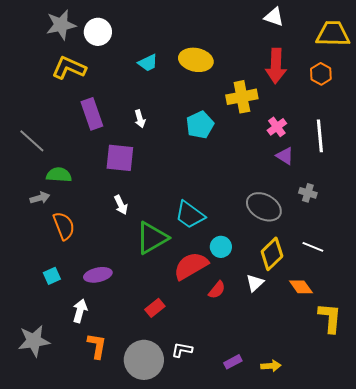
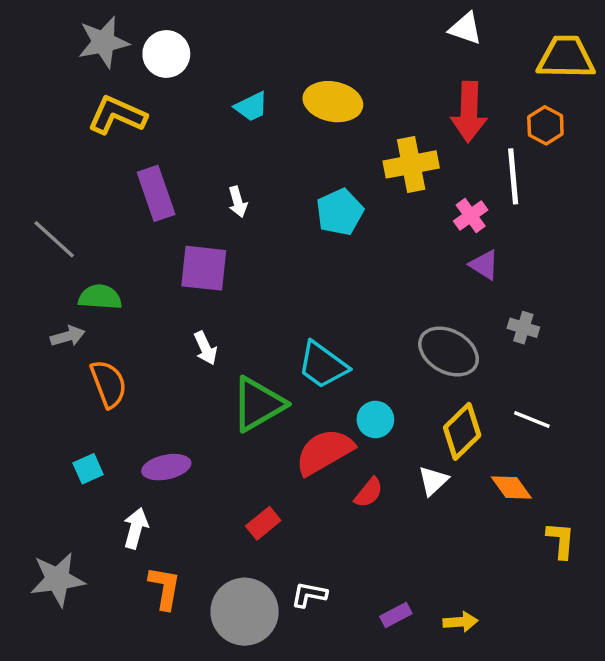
white line: (320, 136) -> (513, 176), moved
yellow L-shape: (330, 318) -> (561, 540), size x0.7

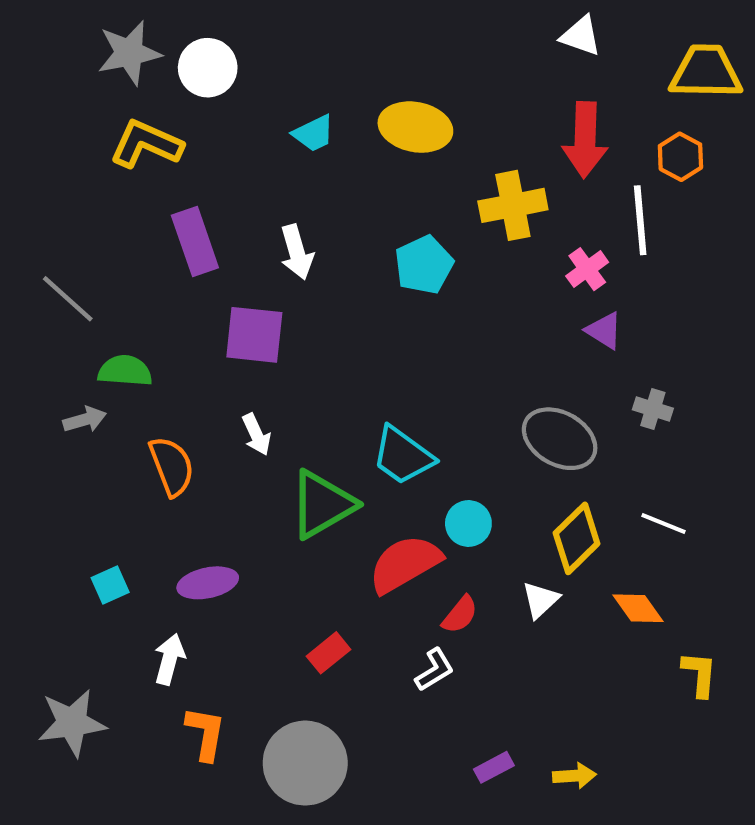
white arrow: (238, 202) -> (297, 252), size x1.4
orange semicircle: (109, 384) -> (172, 466), moved
white L-shape: (309, 595) -> (435, 670), moved, turned 138

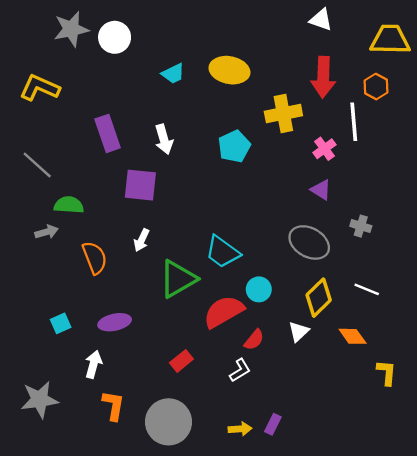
yellow L-shape: (146, 144) -> (40, 88), moved
purple triangle: (604, 331) -> (321, 190), moved
white arrow: (256, 434) -> (142, 240), turned 50
purple rectangle: (494, 767) -> (273, 424), turned -36
yellow arrow: (574, 776) -> (240, 429), moved

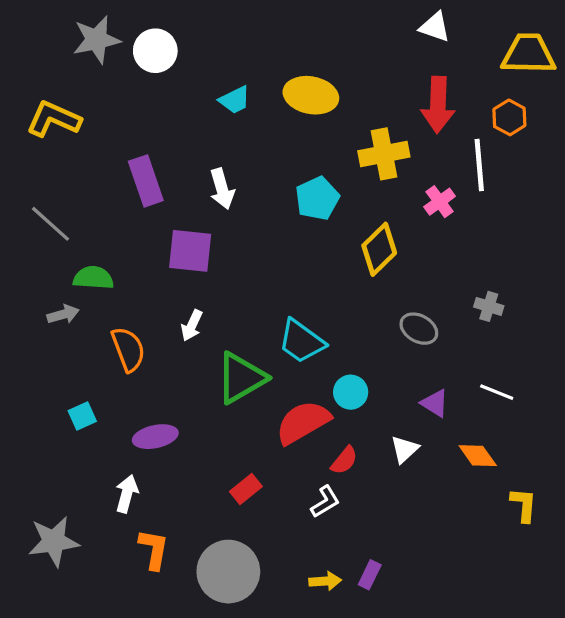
purple triangle: (321, 190) -> (435, 403), moved
gray ellipse: (309, 242) -> (419, 329), size x0.7
yellow diamond: (319, 298) -> (379, 249), moved
cyan square: (61, 323) -> (82, 416), moved

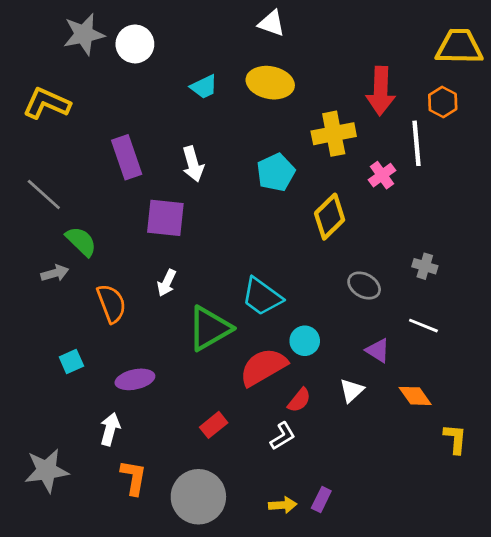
white triangle: (435, 27) -> (272, 23), moved
green semicircle: (93, 278) -> (81, 241), turned 40
white line: (497, 392) -> (423, 326), moved

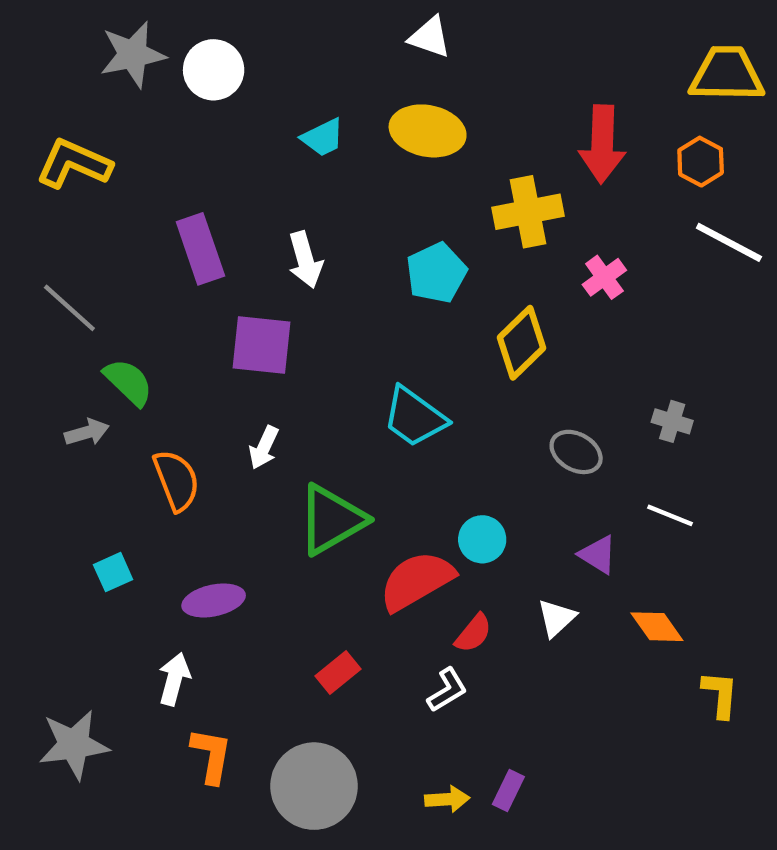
white line: (417, 143) -> (729, 242), moved, turned -57
cyan trapezoid: (262, 297) -> (414, 417), moved

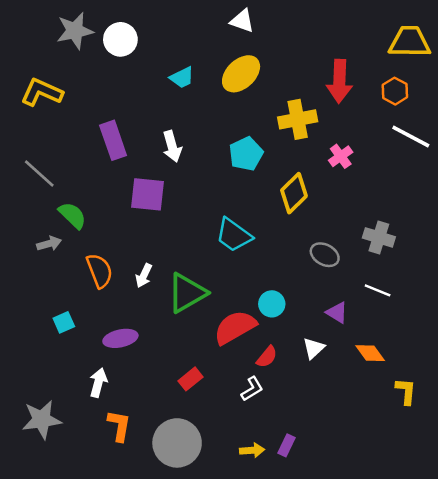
yellow ellipse: (428, 131) -> (241, 74), turned -54
gray cross: (672, 421) -> (379, 237), size x1.4
white arrow: (264, 448) -> (144, 276), moved

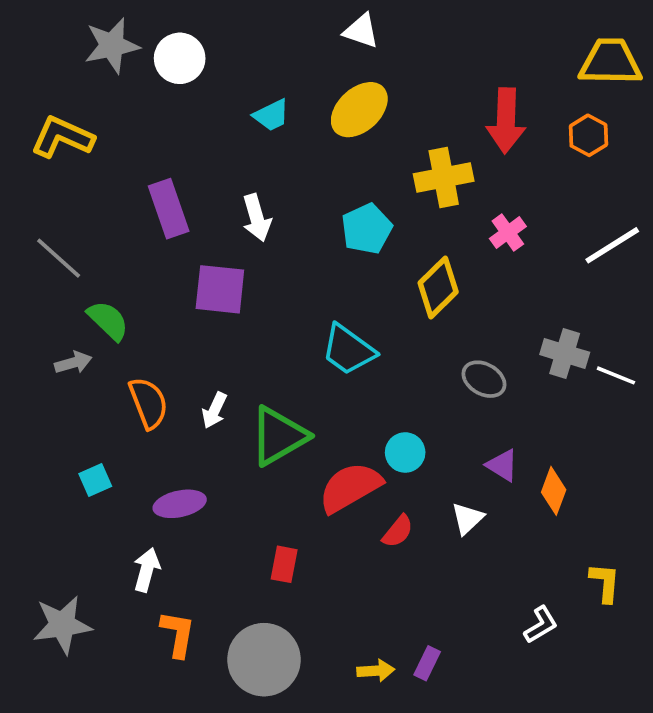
white line: (411, 137) -> (612, 245), moved, turned -60
white line: (378, 290) -> (616, 375), moved
orange diamond: (370, 353) -> (554, 491), moved, turned 56
red rectangle: (191, 379) -> (284, 564), turned -40
white L-shape: (252, 389) -> (541, 625), moved

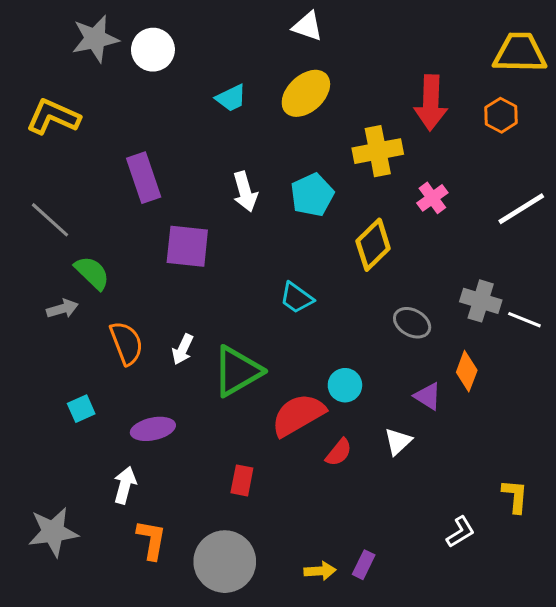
white arrow: (257, 218) -> (245, 192), moved
cyan trapezoid: (348, 350) -> (297, 298), size x0.7
orange diamond: (554, 491) -> (467, 371), moved

